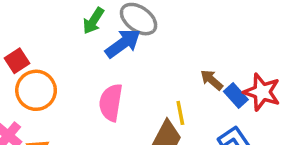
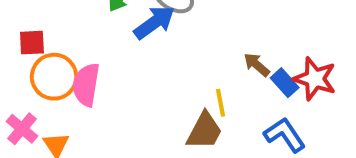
red square: (17, 61) -> (32, 43), turned 30
pink semicircle: (111, 102) -> (86, 85), moved

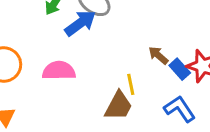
pink semicircle: (86, 85) -> (59, 71), moved, turned 80

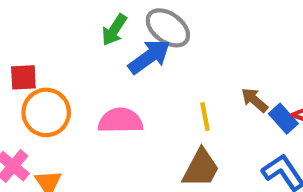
yellow line: (131, 84) -> (205, 117), moved

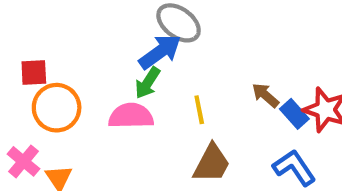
green arrow: (114, 30) -> (148, 83), moved
yellow line: (205, 117) -> (199, 110), moved

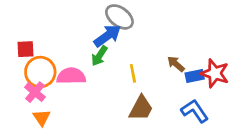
blue rectangle: (294, 114) -> (195, 76), turned -60
pink semicircle: (131, 116) -> (71, 76), moved
pink cross: (23, 161) -> (35, 92), moved

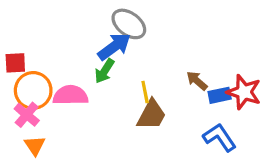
brown trapezoid: (141, 108) -> (151, 115), moved

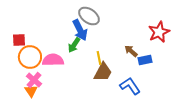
blue arrow: (114, 47) -> (80, 30), turned 100
red star: (244, 92) -> (159, 32), moved, turned 30
pink cross: (27, 115) -> (34, 80), moved
blue L-shape: (220, 137) -> (130, 86), moved

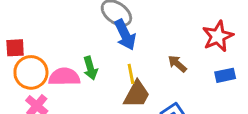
blue arrow: (80, 30) -> (125, 35), moved
green arrow: (74, 45) -> (90, 68), moved, turned -49
blue rectangle: (145, 60) -> (225, 75), moved

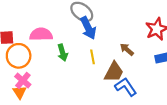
pink semicircle: (64, 77) -> (41, 34), moved
brown trapezoid: (137, 94) -> (114, 72), moved

